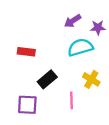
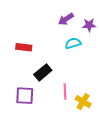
cyan semicircle: (80, 47) -> (73, 43), size x0.7
yellow cross: (91, 79) -> (83, 102), moved

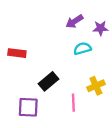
red rectangle: (24, 47) -> (17, 53), moved
yellow cross: (83, 102) -> (96, 86), moved, turned 35

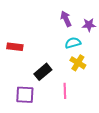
purple arrow: (74, 21) -> (66, 19), turned 98
yellow cross: (96, 86) -> (78, 63), moved, turned -35

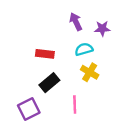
red rectangle: (15, 47) -> (45, 54), moved
purple square: (25, 95) -> (29, 109), turned -30

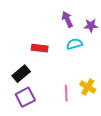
yellow cross: (90, 72) -> (88, 87), moved
black rectangle: (49, 83) -> (21, 74), moved

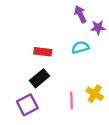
purple arrow: (67, 19) -> (80, 14), moved
black rectangle: (21, 74) -> (39, 78), moved

